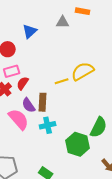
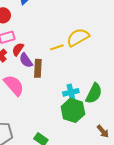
purple semicircle: (29, 105) -> (26, 60), moved
cyan cross: (48, 125) -> (71, 92), moved

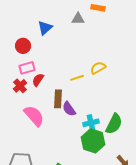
yellow semicircle: (78, 37) -> (98, 68), size x0.7
purple semicircle: (26, 60) -> (69, 109), moved

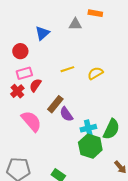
yellow line: (77, 78) -> (67, 69), moved
brown rectangle: (58, 99) -> (55, 104), turned 36

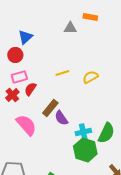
blue triangle: (42, 33) -> (25, 37), moved

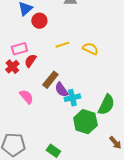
red circle: (15, 55) -> (39, 21), moved
yellow semicircle: (90, 77) -> (90, 49), turned 56
pink semicircle: (26, 125) -> (26, 97), size x0.7
cyan cross: (83, 132) -> (72, 98), moved

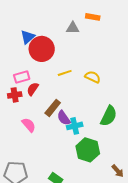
red circle: (39, 21) -> (42, 49), size x1.6
red cross: (12, 67) -> (15, 95), turned 32
green semicircle: (106, 105) -> (109, 116), moved

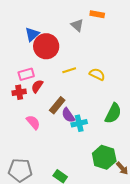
gray triangle: (73, 28) -> (77, 25), turned 40
green hexagon: (88, 150) -> (104, 157), moved

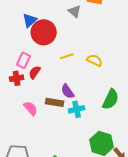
pink rectangle: (26, 74) -> (24, 60), turned -49
brown rectangle: (57, 105) -> (55, 102), moved, turned 60
purple semicircle: (68, 115) -> (68, 91), moved

